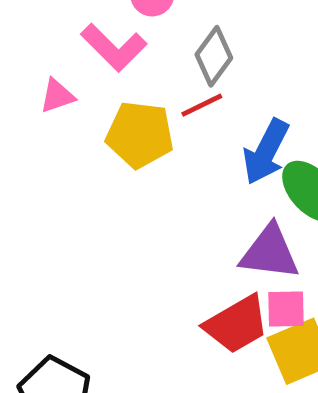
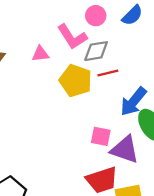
gray diamond: (214, 56) -> (96, 51), moved, turned 32
pink square: (286, 309) -> (101, 136), moved

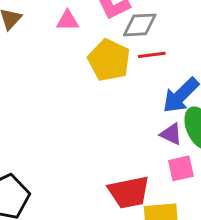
pink square: (101, 136) -> (181, 168), moved, turned -30
purple triangle: (125, 149) -> (171, 134), moved, size x0.6

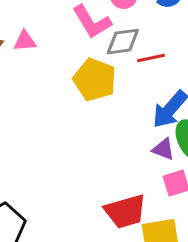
pink triangle: (68, 21) -> (25, 41), moved
red line: (152, 55) -> (151, 58), moved

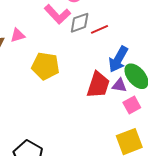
yellow pentagon: (95, 80) -> (46, 66), moved
red trapezoid: (125, 211) -> (98, 85), moved, turned -44

